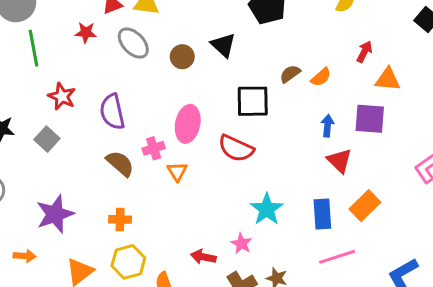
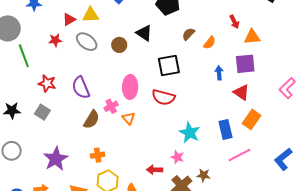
red arrow: (364, 52) -> (234, 22), turned 136
brown semicircle: (290, 74) -> (188, 34), moved
red triangle: (339, 161) -> (241, 92), moved
brown semicircle: (120, 163) -> (92, 120), turned 90

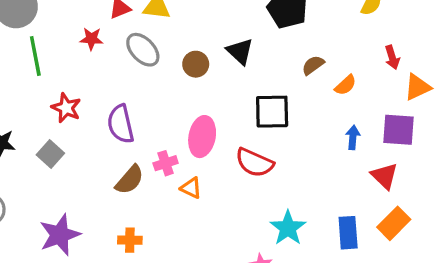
orange triangle: (252, 37) -> (417, 87), turned -30
orange triangle: (129, 118) -> (191, 188), turned -32

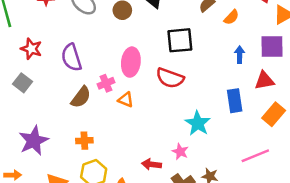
red triangle: (384, 176) -> (264, 81), turned -50
blue rectangle: (348, 233) -> (235, 101), moved

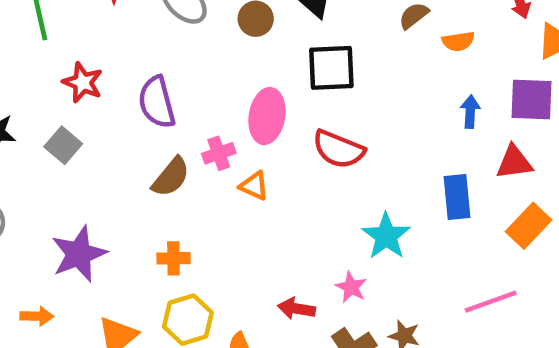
orange semicircle: (231, 17) -> (458, 41), turned 35
black square: (180, 40) -> (331, 68), moved

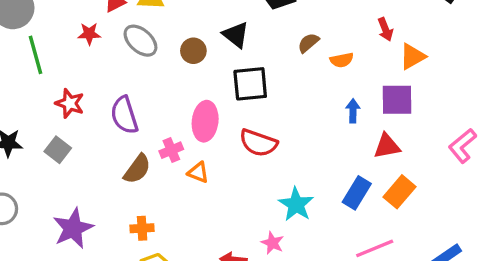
blue rectangle: (457, 197) -> (357, 193), moved, turned 40

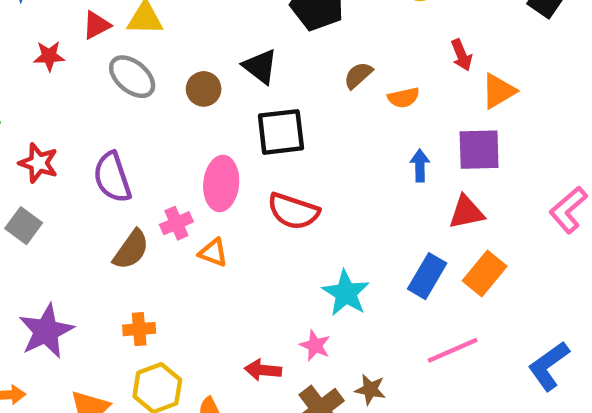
red star: (89, 34) -> (49, 56), moved

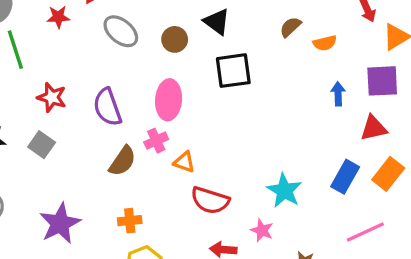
pink ellipse: (221, 183) -> (169, 100), moved
red semicircle: (293, 211) -> (210, 200), moved

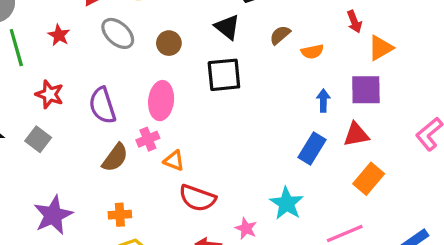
red star: (58, 17) -> (59, 35), moved, turned 30
black triangle: (217, 22) -> (227, 27), moved
blue rectangle: (345, 177) -> (312, 149), moved
cyan star: (284, 191) -> (287, 203), moved

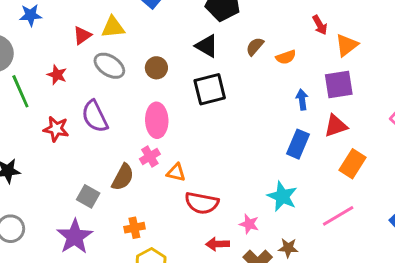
purple semicircle: (102, 105) -> (95, 116), moved
gray square: (38, 139) -> (88, 196), moved

